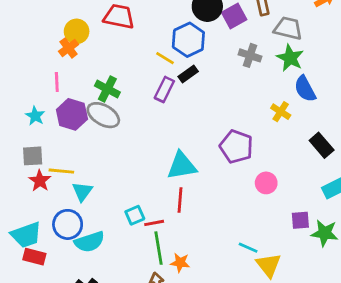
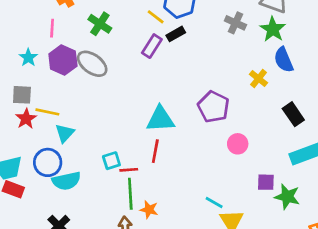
green cross: (107, 89) -> (100, 24), moved

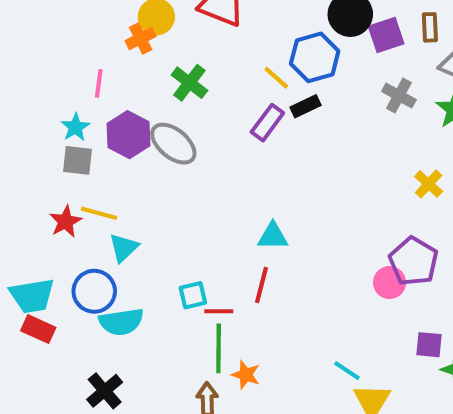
pink line: (52, 28) -> (99, 83), moved
gray square: (22, 95) -> (77, 160), moved
purple pentagon: (213, 107) -> (414, 261), moved
cyan triangle: (160, 119) -> (273, 236), size x0.7

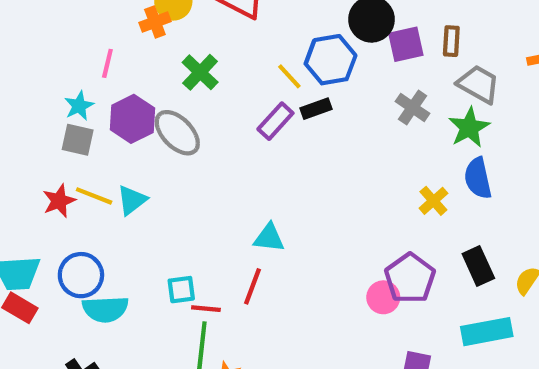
cyan triangle: (124, 248) -> (132, 200), moved

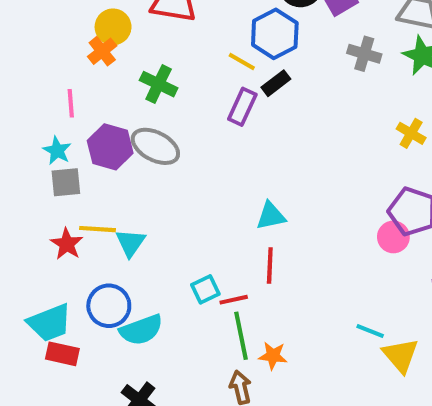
cyan triangle: (132, 200) -> (130, 243), moved

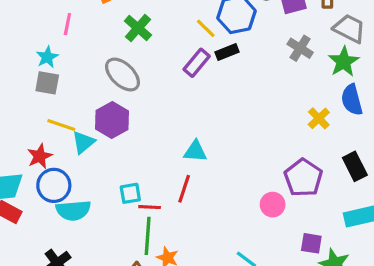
purple hexagon: (110, 147) -> (112, 120), moved
pink circle: (393, 237) -> (273, 205), moved
red star: (67, 244) -> (40, 156), moved

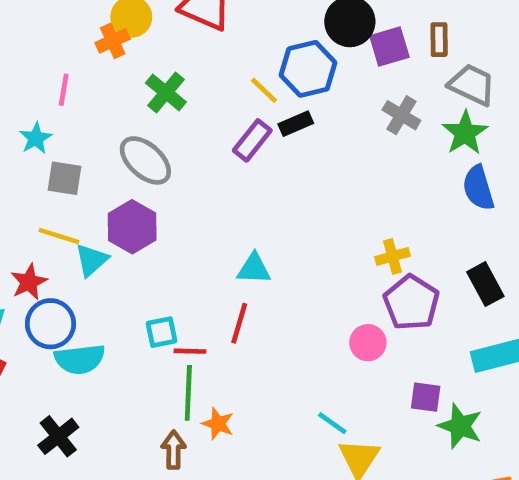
gray square: (47, 83) -> (64, 178), moved
yellow cross: (319, 118) -> (393, 256), moved, turned 30

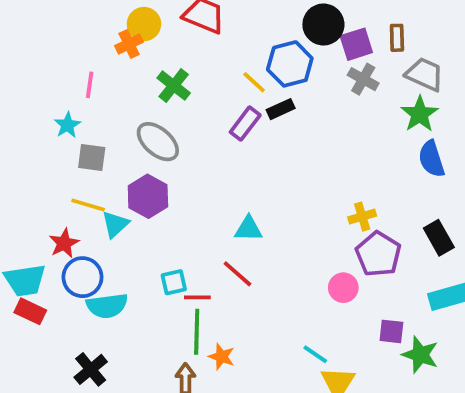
gray cross: (401, 115) -> (363, 79), moved
red line: (239, 323) -> (237, 274), turned -64

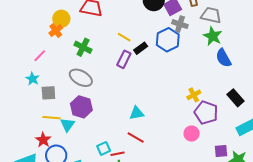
blue hexagon: (290, 64) -> (168, 40), moved
pink line: (90, 85) -> (40, 56), turned 48

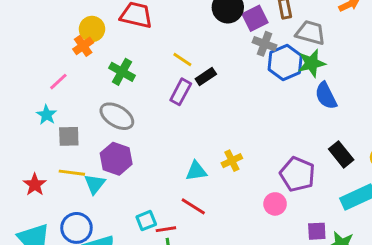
green star: (213, 36) -> (312, 63), turned 30
blue hexagon: (168, 40) -> (285, 63), moved
yellow cross: (194, 95) -> (232, 161), moved
red star: (43, 140) -> (35, 185), moved

